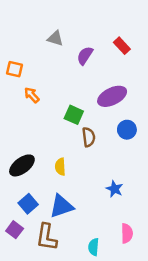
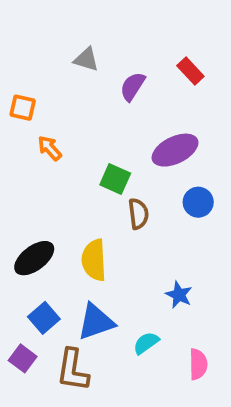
yellow semicircle: (60, 167) -> (94, 260), size x1.5
cyan semicircle: (94, 247) -> (146, 343), moved, turned 49

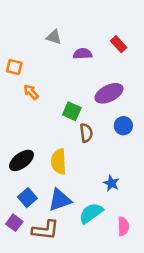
purple semicircle: (133, 86) -> (83, 54), turned 54
cyan semicircle: (146, 343) -> (91, 213), size x1.5
brown L-shape: (73, 370) -> (45, 230), turned -92

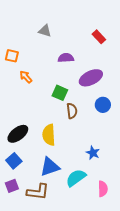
purple semicircle: (83, 54) -> (66, 58), moved
blue square: (27, 198) -> (14, 161), moved
purple square: (14, 223) -> (12, 186), turned 32

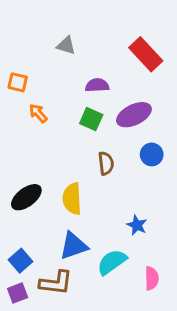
red rectangle: (99, 37) -> (146, 54), size x1.6
green square: (60, 93) -> (91, 119), moved
blue square: (14, 161) -> (20, 261), moved
purple square: (12, 186) -> (18, 293), moved

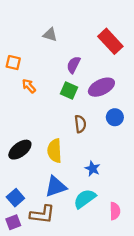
purple semicircle: (97, 85) -> (74, 65), turned -60
blue star: (137, 225) -> (93, 169), moved

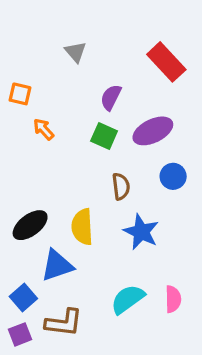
gray triangle: (50, 35) -> (76, 52), turned 32
blue star: (93, 169) -> (141, 232), moved, size x1.5
blue triangle: (56, 186) -> (57, 265), moved
pink semicircle: (115, 211) -> (173, 299), moved

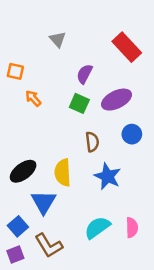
blue triangle: (57, 265) -> (44, 202), turned -40
brown L-shape: (64, 323) -> (49, 245), turned 52

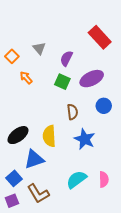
gray triangle: (58, 39) -> (39, 48), moved
orange square: (15, 71) -> (12, 56), turned 32
blue triangle: (44, 202) -> (34, 159), turned 40

